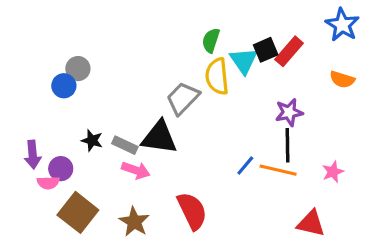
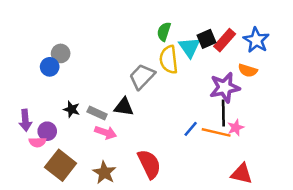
blue star: (342, 25) -> (256, 40), moved
orange semicircle: (342, 79) -> (248, 70), moved
purple star: (289, 112) -> (225, 87), size x1.4
black triangle: (159, 137) -> (124, 107), size x0.7
pink star: (333, 172) -> (236, 128), moved

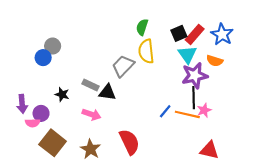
cyan triangle: (189, 47) -> (187, 54), moved
gray rectangle: (97, 113) -> (90, 85), moved

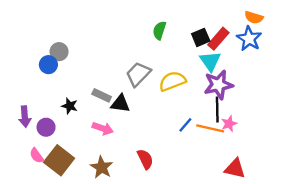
yellow semicircle: (146, 51) -> (172, 81), moved, turned 75
orange semicircle: (215, 61) -> (254, 17), moved
pink semicircle: (33, 123) -> (37, 156), moved, turned 56
red semicircle: (129, 142) -> (145, 159), size x0.7

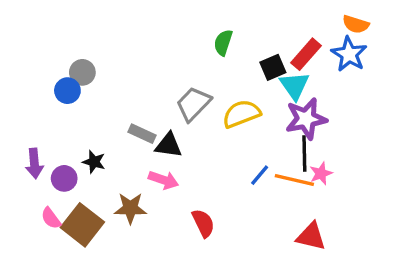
black square: (201, 37) -> (273, 67), moved
black star: (70, 106) -> (94, 162), moved
pink arrow: (103, 128) -> (164, 180), moved
brown star: (102, 167) -> (130, 208), moved, turned -30
red triangle: (235, 169) -> (311, 236), moved

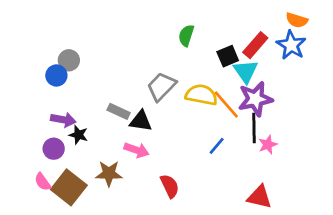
yellow semicircle: (241, 114) -> (201, 95), turned 32
purple arrow: (34, 163) -> (63, 120), moved, turned -75
orange line: (294, 180) -> (226, 104), moved, turned 36

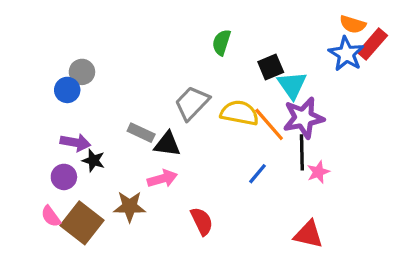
red rectangle: (255, 45) -> (372, 44), moved
pink arrow: (137, 150) -> (162, 179), turned -35

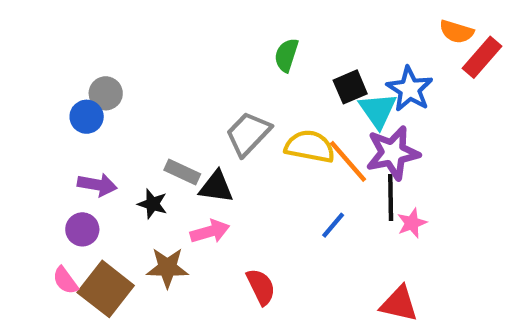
blue star: (346, 54) -> (410, 89), moved
black star: (93, 161) -> (152, 204), moved

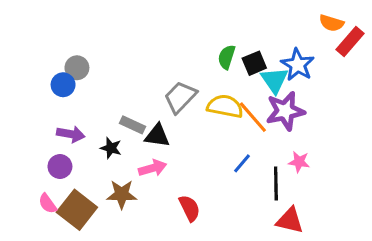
green semicircle: (286, 55) -> (227, 57), moved
black line: (391, 198) -> (276, 183), moved
pink star: (412, 223) -> (299, 162), turned 30

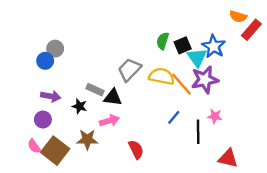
red triangle: (290, 220) -> (228, 158), moved

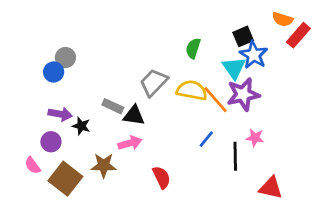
black square: (183, 45) -> (243, 36), moved
black star: (80, 106) -> (81, 126), moved
pink semicircle: (34, 146) -> (33, 165), moved

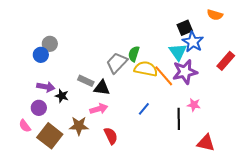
red rectangle: (298, 35) -> (226, 61), moved
green semicircle: (193, 48) -> (134, 54), moved
blue line: (206, 139) -> (144, 109), moved
red semicircle: (162, 177) -> (111, 136), moved

